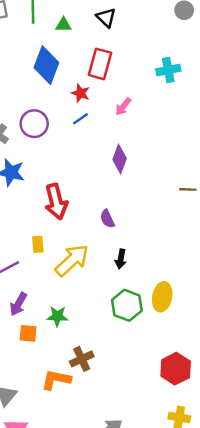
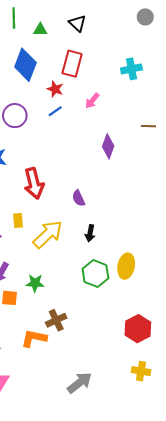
purple diamond: (120, 159) -> (108, 146), moved
brown line: (188, 189) -> (148, 126), moved

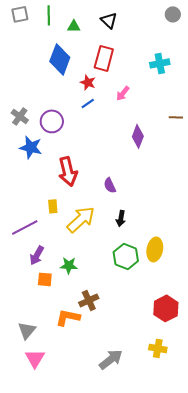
purple circle: (15, 116) -> (52, 121), moved
yellow cross: (141, 371) -> (158, 348), moved

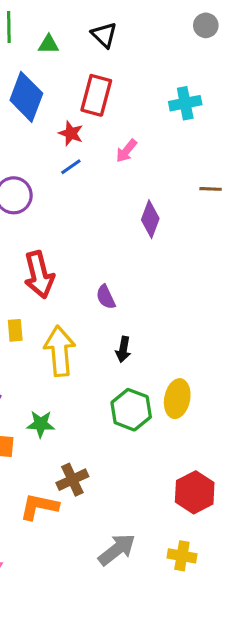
yellow arrow: (81, 219) -> (60, 351), turned -52
gray arrow: (111, 359) -> (117, 549), moved

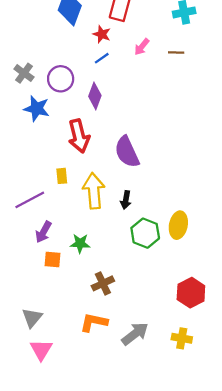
brown line: (211, 189) -> (176, 52), moved
purple diamond: (150, 219) -> (95, 96), moved
purple semicircle: (106, 297) -> (127, 152), size x1.8
black arrow: (123, 349) -> (126, 200), moved
orange L-shape: (39, 507) -> (94, 322), moved

